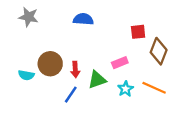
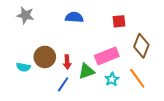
red square: (138, 32) -> (119, 21), moved
pink rectangle: (120, 63) -> (107, 56), size x1.6
orange line: (154, 88) -> (137, 78), turned 30

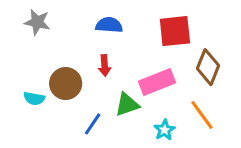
red square: (119, 21) -> (175, 31), size x1.6
red arrow: (67, 62) -> (105, 66), moved
cyan star: (112, 79) -> (164, 130), moved

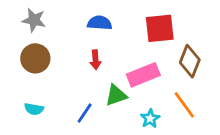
brown circle: (66, 83) -> (35, 58), moved
cyan semicircle: (34, 98) -> (34, 109), moved

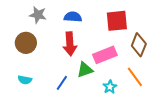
gray star: (34, 20) -> (38, 15), moved
red arrow: (95, 60) -> (70, 44), size x1.6

